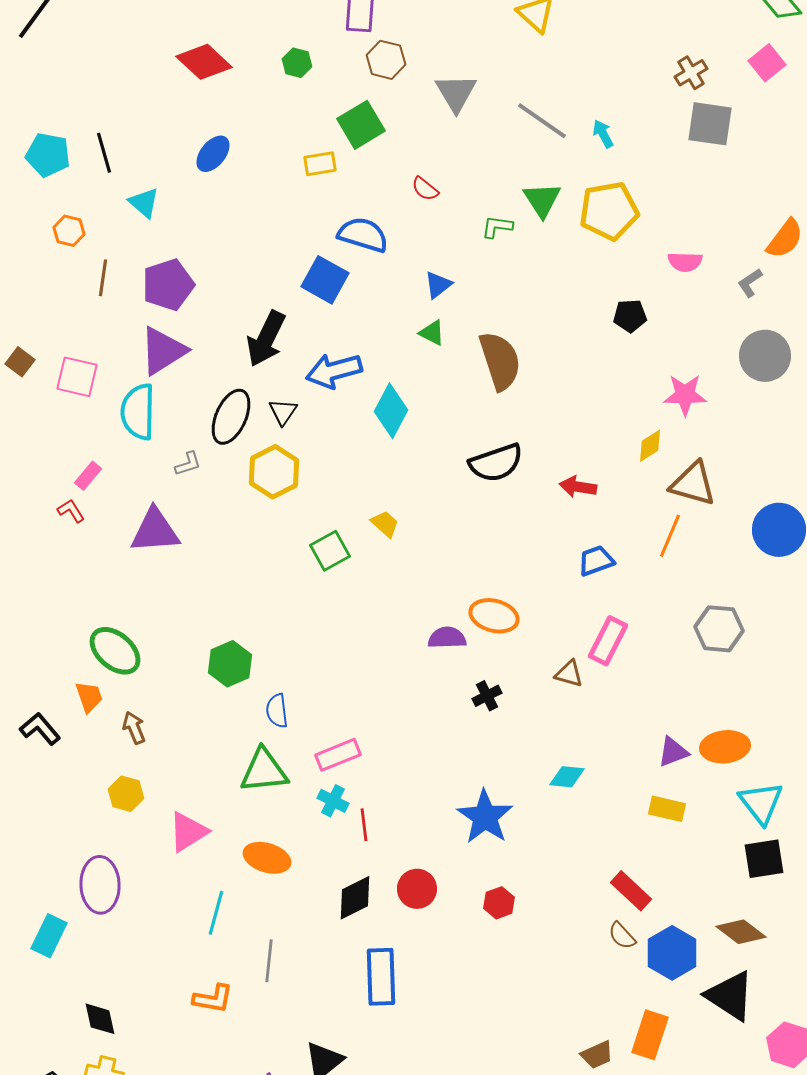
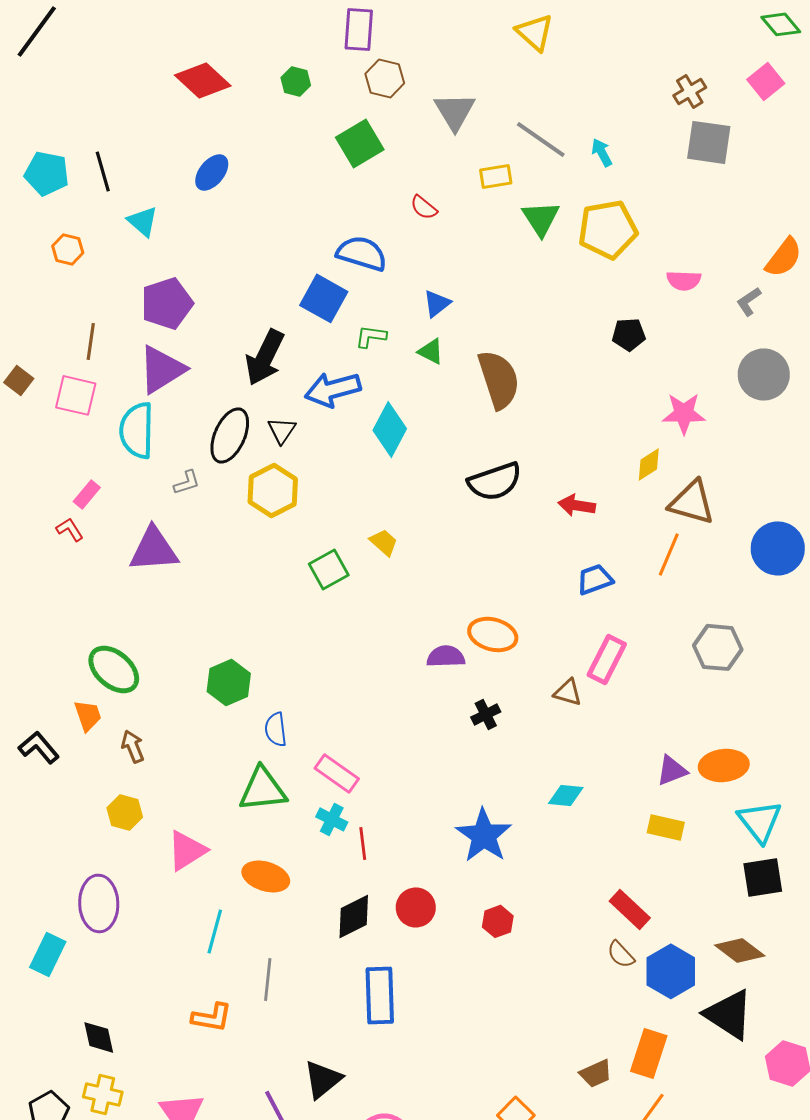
yellow rectangle: (320, 164) -> (496, 176), moved
green L-shape: (497, 227) -> (371, 336), moved
brown line: (103, 278) -> (91, 341), moved
pink rectangle: (338, 755) -> (337, 773), turned 57

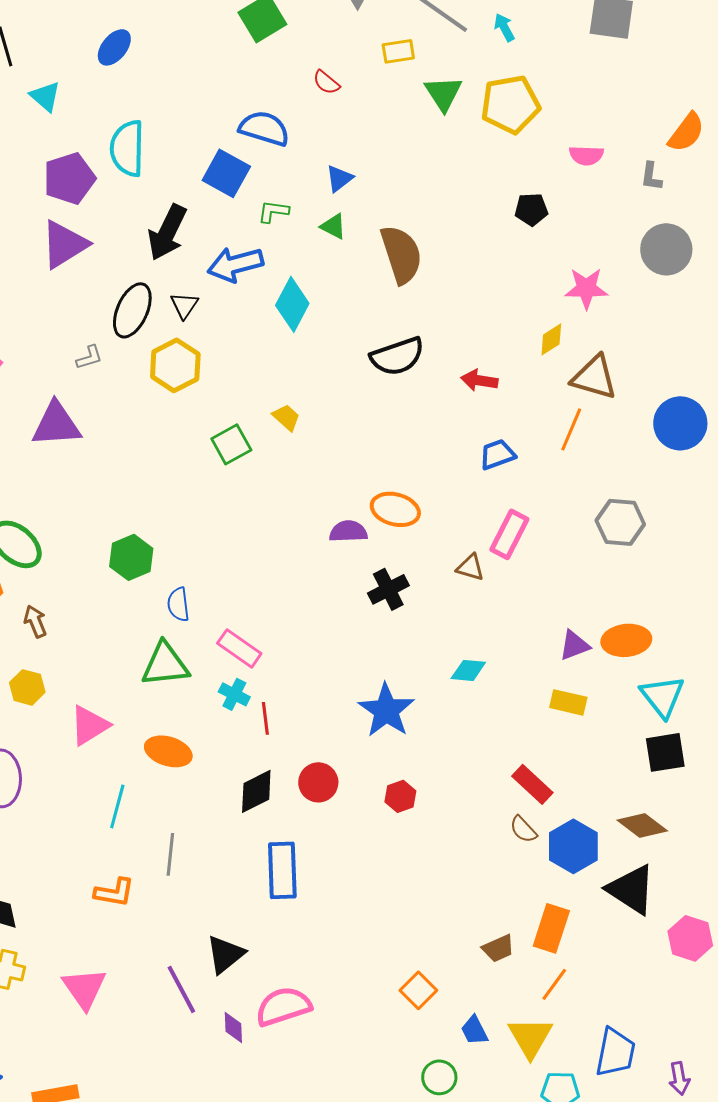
gray L-shape: (749, 301) -> (651, 176), turned -48
cyan semicircle: (137, 430) -> (127, 148), moved
black cross: (486, 714) -> (388, 589), size x1.4

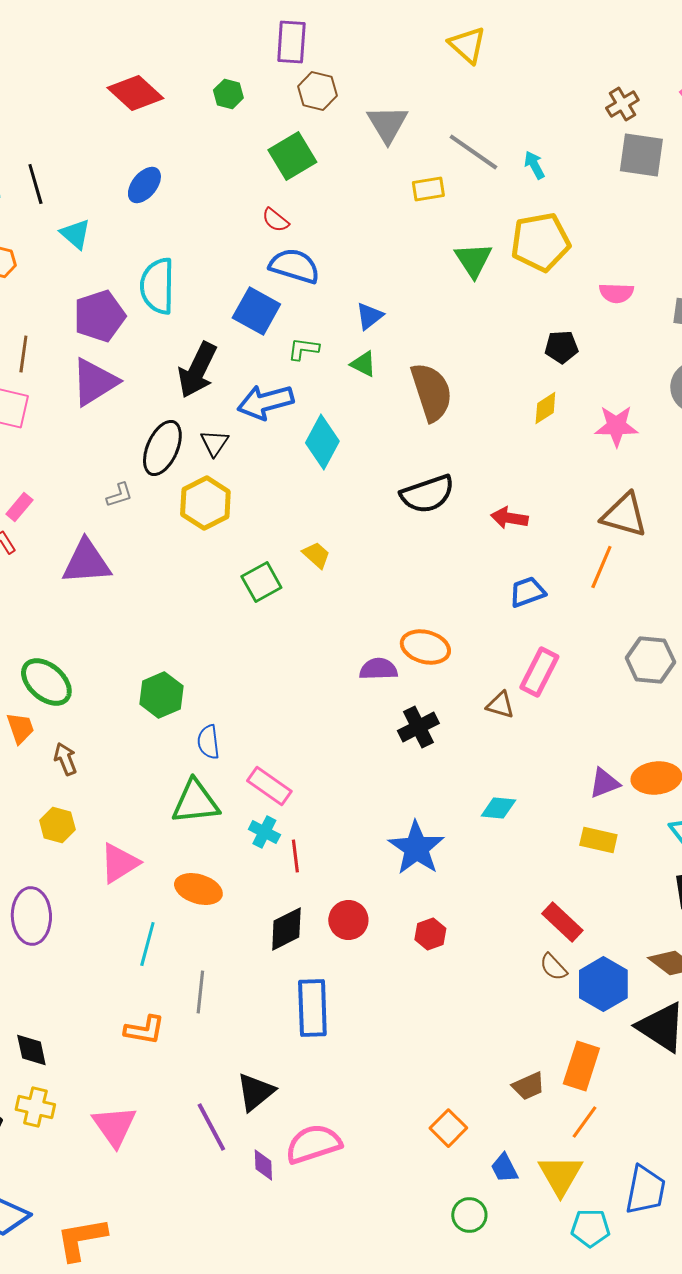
red semicircle: (326, 82) -> (275, 220), moved
green triangle: (443, 93) -> (473, 260), moved
yellow diamond: (551, 339) -> (545, 408), moved

